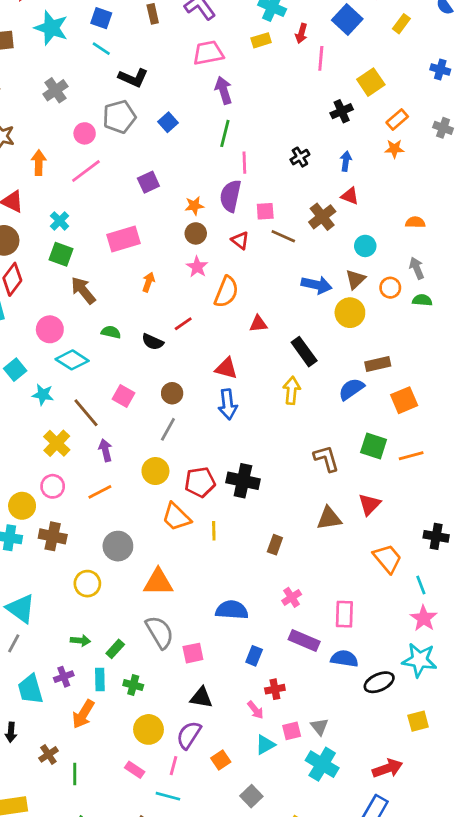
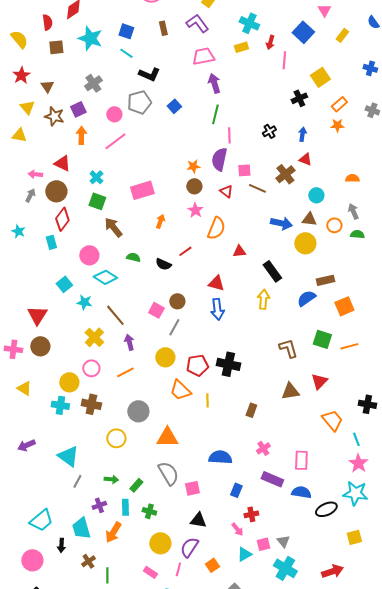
purple square: (148, 182) -> (78, 109), moved
brown triangle: (356, 279) -> (309, 219), turned 49
pink square: (123, 396) -> (156, 310), moved
gray line: (14, 643) -> (77, 481), moved
cyan trapezoid: (30, 689) -> (81, 528), moved

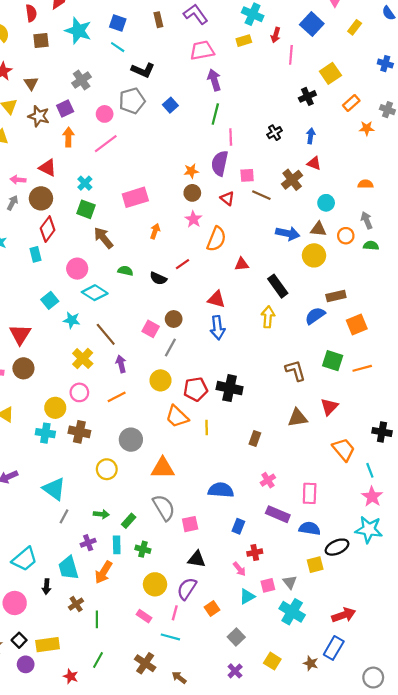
orange star: (337, 125) -> (367, 128), moved
yellow square: (354, 537) -> (315, 565), moved

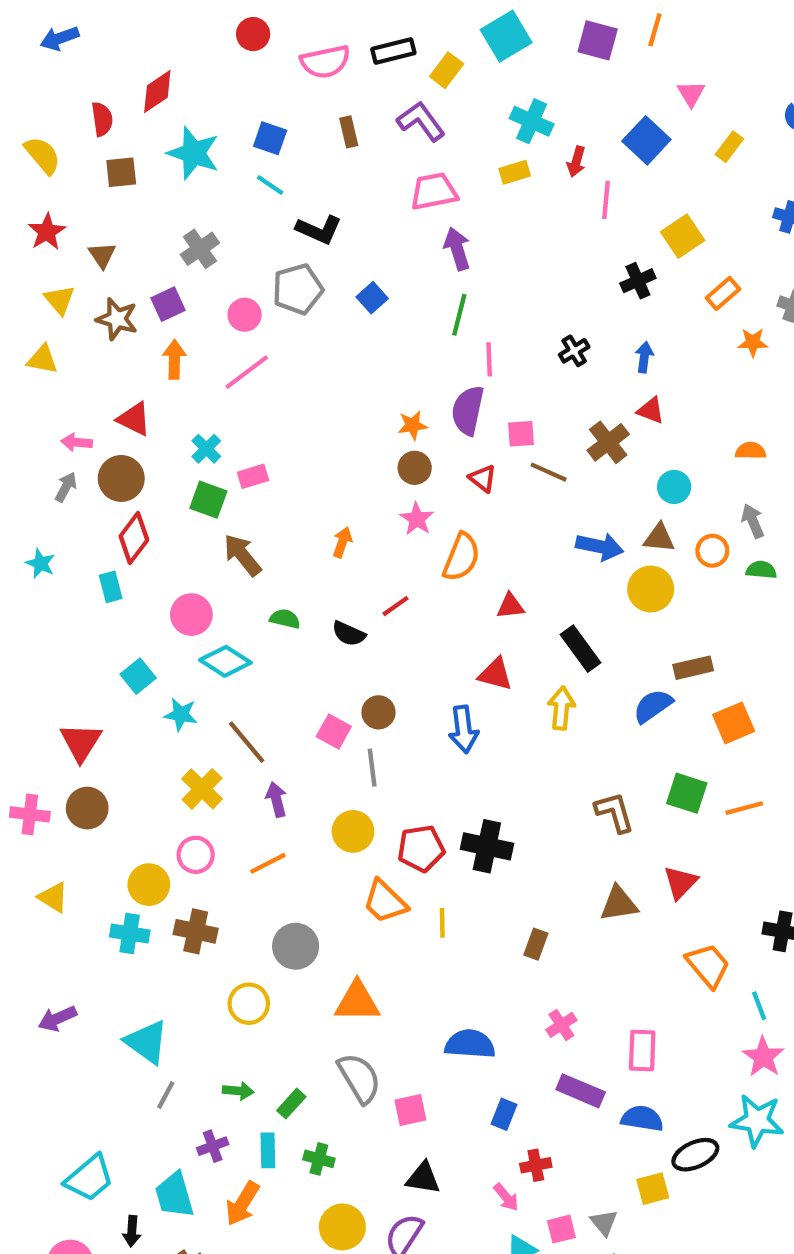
pink rectangle: (135, 197) -> (253, 476), moved, size x0.6
red triangle: (216, 299) -> (495, 674), moved
gray line: (170, 348) -> (372, 768), turned -36

